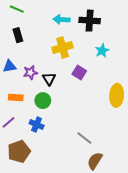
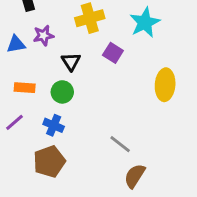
cyan star: (102, 51) -> (145, 22), size x1.5
purple star: (30, 72) -> (43, 36), moved
brown pentagon: (19, 151) -> (49, 161), moved

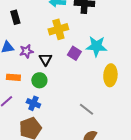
cyan star: (145, 22) -> (96, 46), moved, turned 30
purple star: (43, 36) -> (26, 51), moved
gray line: (120, 144) -> (86, 109), moved

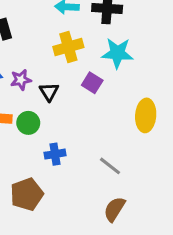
cyan star: (96, 46) -> (117, 53), moved
green circle: (39, 80) -> (28, 123), moved
blue cross: (33, 103) -> (55, 154), moved, turned -32

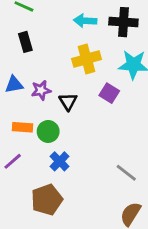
blue cross: (55, 154) -> (60, 161), moved, turned -36

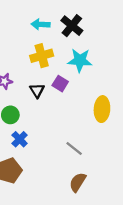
black cross: (123, 22) -> (72, 26), turned 35
black triangle: (68, 102) -> (37, 91), moved

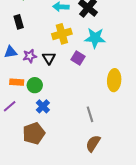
black triangle: (37, 91) -> (49, 58), moved
gray line: (74, 149) -> (90, 114), turned 35

